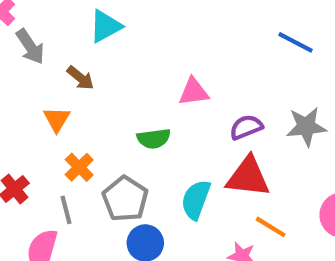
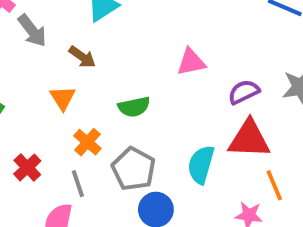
green semicircle: (154, 139) -> (134, 107), moved
orange line: (271, 227) -> (274, 185), turned 40

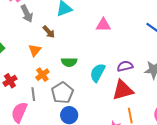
pink triangle: (191, 62) -> (103, 25), moved
red triangle: (249, 139) -> (123, 90), turned -30
cyan semicircle: (201, 165) -> (98, 73), moved

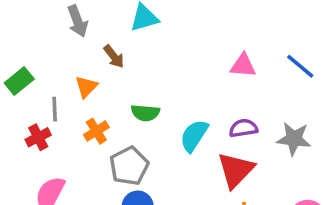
pink triangle: (103, 25) -> (243, 66), moved
red triangle: (123, 90) -> (236, 170), turned -35
gray line: (33, 94) -> (55, 109), moved

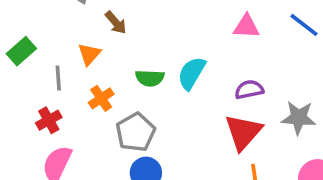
cyan semicircle: (194, 136) -> (192, 73), moved
red cross: (38, 137) -> (49, 120), moved
gray star: (294, 139) -> (299, 118), moved

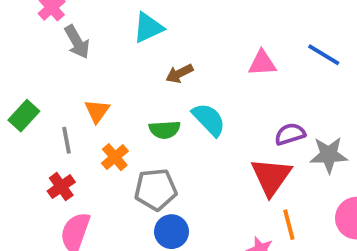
brown arrow: (116, 23) -> (179, 74), moved, turned 110
cyan semicircle: (192, 73) -> (209, 119), turned 112
purple semicircle: (249, 90) -> (290, 134), moved
gray pentagon: (136, 132) -> (156, 189), turned 30

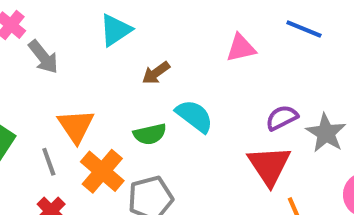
orange triangle: (97, 111) -> (76, 126), size x1.4
gray star: (329, 155) -> (326, 133), turned -30
orange cross: (115, 157) -> (102, 171), size x1.5

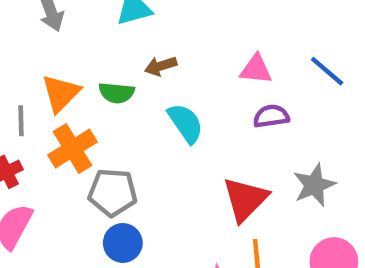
purple semicircle: (282, 118) -> (271, 116), moved
green semicircle: (150, 134) -> (117, 93), moved

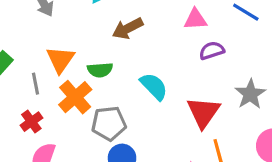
brown arrow: (161, 66) -> (128, 28), size x1.4
green semicircle: (117, 93) -> (100, 70), moved
cyan semicircle: (185, 123) -> (154, 86), moved

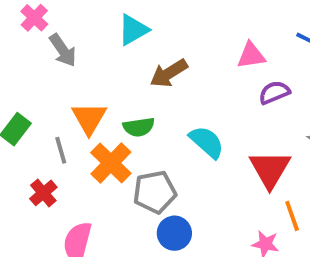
red cross: (31, 122) -> (43, 193), moved

